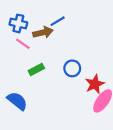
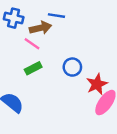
blue line: (58, 21) -> (56, 16), turned 40
pink line: (23, 44) -> (32, 44), moved

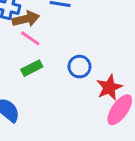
brown arrow: (41, 28) -> (26, 19), moved

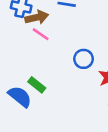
green rectangle: (32, 68) -> (37, 85), moved, turned 66

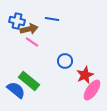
green rectangle: (37, 85) -> (29, 81), size x1.5

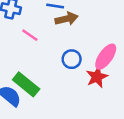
brown arrow: (29, 29) -> (67, 19), moved
pink ellipse: (92, 90) -> (106, 57), moved

